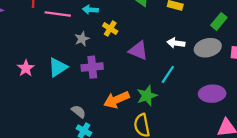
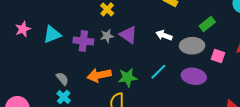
gray star: (82, 39) -> (107, 36), moved
cyan line: (168, 74) -> (158, 72), moved
purple ellipse: (212, 94) -> (194, 76), moved

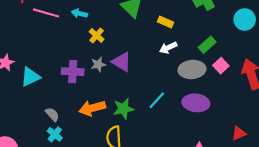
cyan triangle: (52, 34) -> (30, 77), moved
white arrow: (164, 35) -> (168, 48), moved, turned -42
pink square: (218, 56) -> (221, 66), moved, turned 32

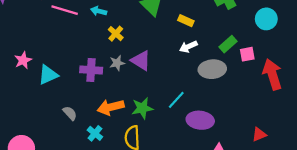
pink square: (221, 66) -> (247, 54), moved, turned 32
purple ellipse: (196, 103) -> (200, 120), moved
cyan cross: (55, 134) -> (95, 133), moved

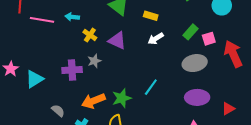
purple triangle: (141, 61) -> (117, 41), moved
gray ellipse: (212, 69) -> (195, 63), moved
purple ellipse: (200, 120) -> (197, 97), moved

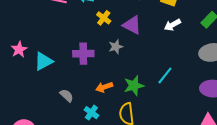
gray star: (94, 61) -> (116, 47), moved
orange arrow: (93, 101) -> (104, 87), size x0.7

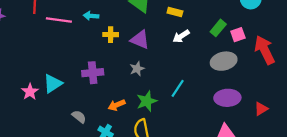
yellow cross: (104, 18) -> (111, 35), turned -32
gray star: (116, 47) -> (137, 69), moved
pink star: (19, 49) -> (30, 92), moved

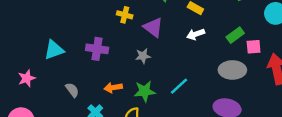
pink star: (30, 92) -> (27, 78), moved

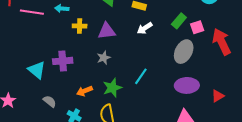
purple triangle: (153, 27) -> (107, 31), turned -30
cyan triangle: (54, 50) -> (37, 70), moved, turned -48
gray ellipse: (232, 70) -> (184, 52), turned -50

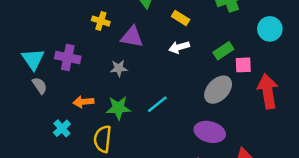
gray semicircle: (50, 101) -> (40, 86), moved

